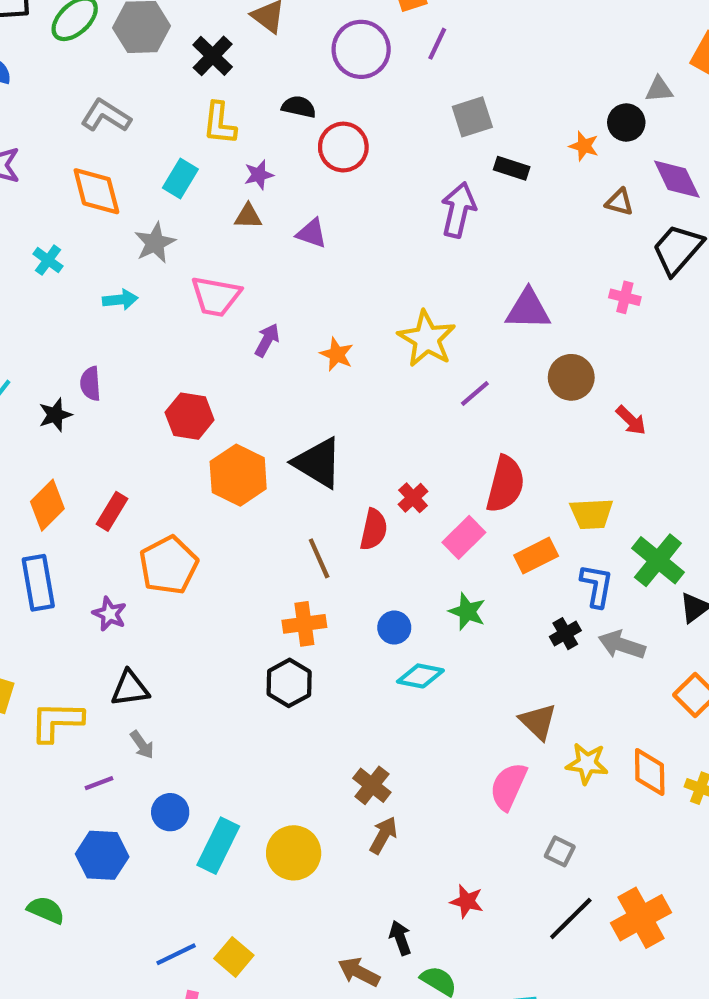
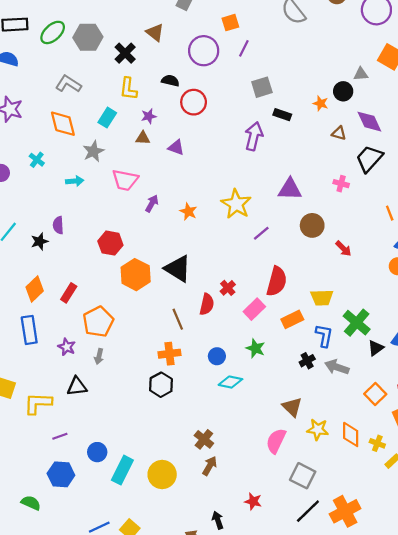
gray arrow: (142, 745) -> (99, 356), moved, turned 48
gray square: (560, 851) -> (303, 476), size x1.6

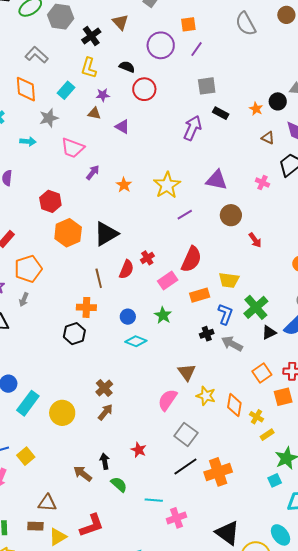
black triangle: (178, 269) -> (106, 234), turned 48

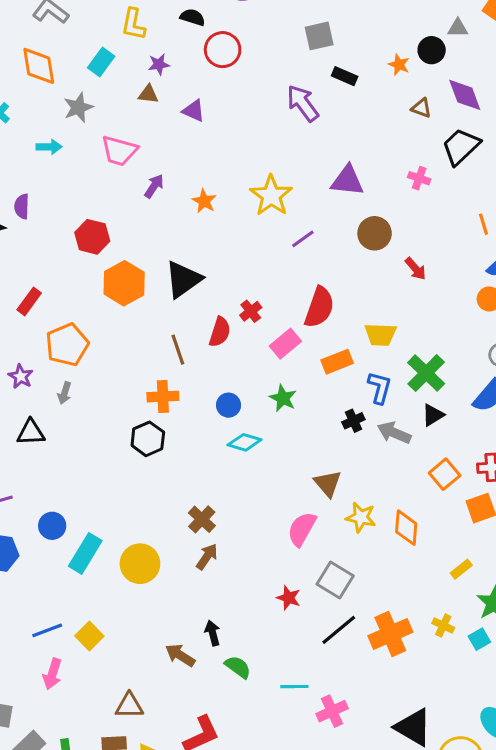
purple arrow: (192, 128) -> (303, 103), turned -55
black triangle: (269, 332) -> (433, 415), moved
yellow cross: (256, 417) -> (443, 625), moved
red star: (139, 450) -> (289, 598), moved

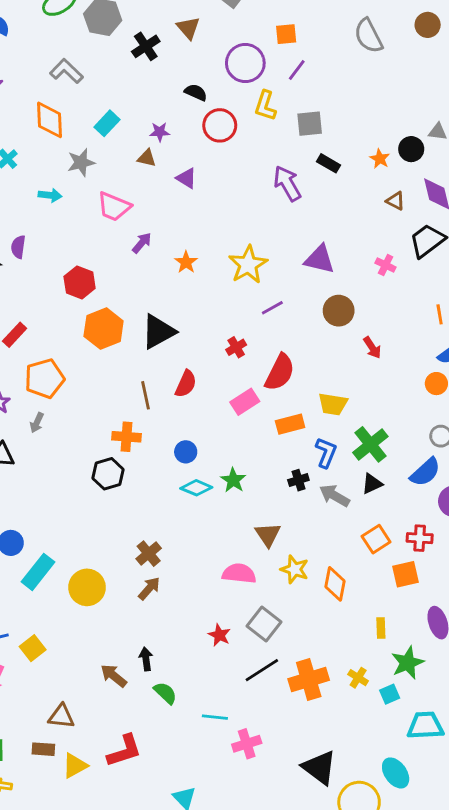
yellow L-shape: (133, 24) -> (265, 106), moved
red cross: (251, 311) -> (236, 347), moved
green star: (283, 398) -> (233, 480), moved
pink semicircle: (302, 529) -> (239, 574), turned 60
yellow rectangle: (461, 569) -> (381, 628), turned -60

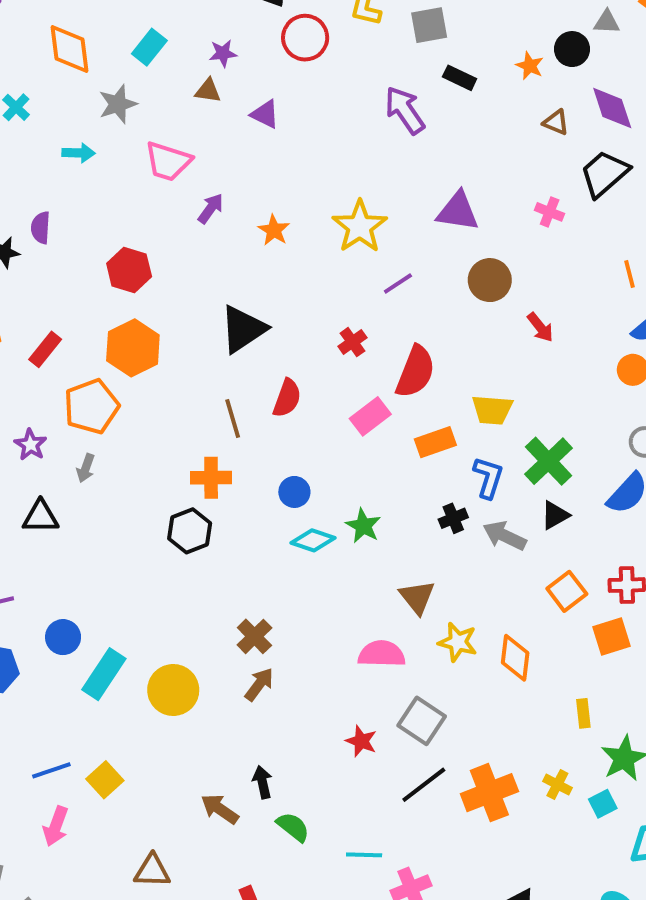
orange hexagon: (104, 329) -> (133, 348), moved

